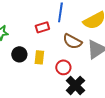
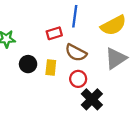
brown semicircle: (72, 41) -> (76, 53), moved

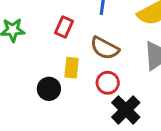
red rectangle: (54, 33) -> (64, 27), moved, turned -49
black circle: (28, 64) -> (49, 89), moved

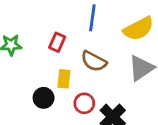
red circle: (108, 83) -> (84, 103), moved

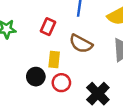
red circle: (84, 103) -> (61, 83), moved

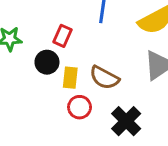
brown semicircle: (81, 44) -> (104, 78), moved
black circle: (36, 77) -> (47, 62), moved

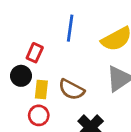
red circle: (80, 107) -> (39, 115), moved

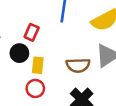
brown semicircle: (71, 89) -> (78, 65), moved, turned -30

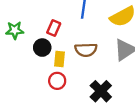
brown semicircle: (78, 65) -> (86, 50), moved

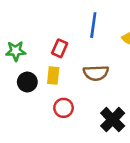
black circle: (42, 48) -> (27, 82), moved
yellow rectangle: (59, 59) -> (53, 76), moved

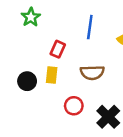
green star: (16, 51) -> (31, 17), moved, turned -30
red circle: (64, 108) -> (74, 106), moved

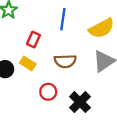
yellow rectangle: (52, 75) -> (28, 63), turned -63

